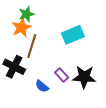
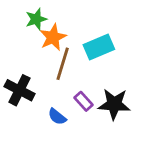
orange star: (21, 28) -> (53, 37), moved
brown line: (32, 46) -> (63, 64), moved

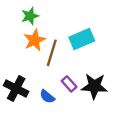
orange star: (53, 37) -> (35, 40), moved
black cross: (19, 90) -> (16, 89), moved

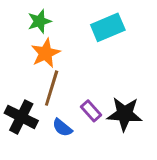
cyan rectangle: (82, 39) -> (108, 27), moved
brown line: (52, 53) -> (52, 88), moved

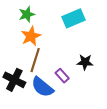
black star: (125, 114) -> (85, 62), moved, size x0.7
blue semicircle: (62, 128) -> (42, 87), size x1.6

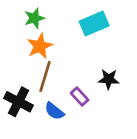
blue semicircle: (42, 87) -> (54, 111), size x0.7

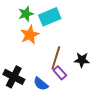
cyan rectangle: (94, 24) -> (50, 17), moved
brown line: (45, 77) -> (56, 58), moved

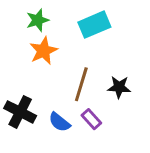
cyan rectangle: (50, 17) -> (94, 25), moved
purple rectangle: (60, 73) -> (91, 119), moved

